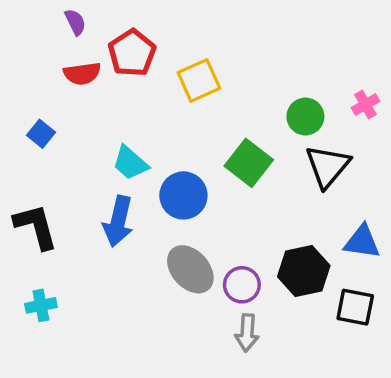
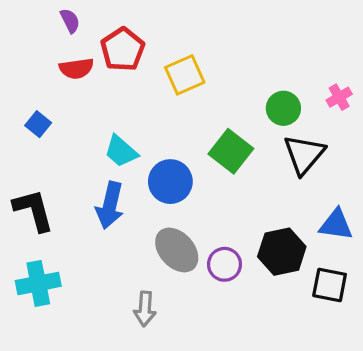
cyan cross: (41, 305) -> (38, 283), size x1.5
gray arrow: (247, 333) -> (145, 309), moved

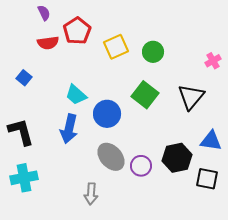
green circle: (283, 108) -> (153, 52), moved

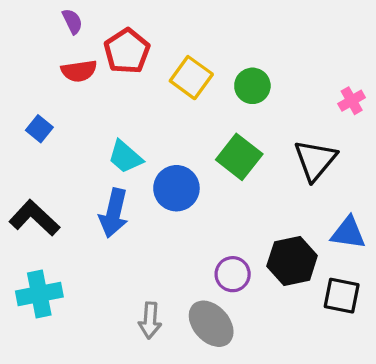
yellow square: (116, 47) -> (191, 78), turned -30
black L-shape: (21, 132) -> (34, 218), turned -32
gray ellipse: (111, 157) -> (211, 324), moved

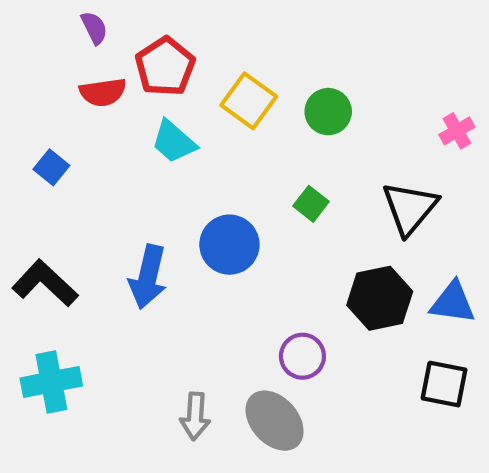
cyan trapezoid: (125, 157) -> (174, 142), moved
green square: (239, 157) -> (311, 204), size x0.6
black hexagon: (292, 261) -> (380, 298), moved

